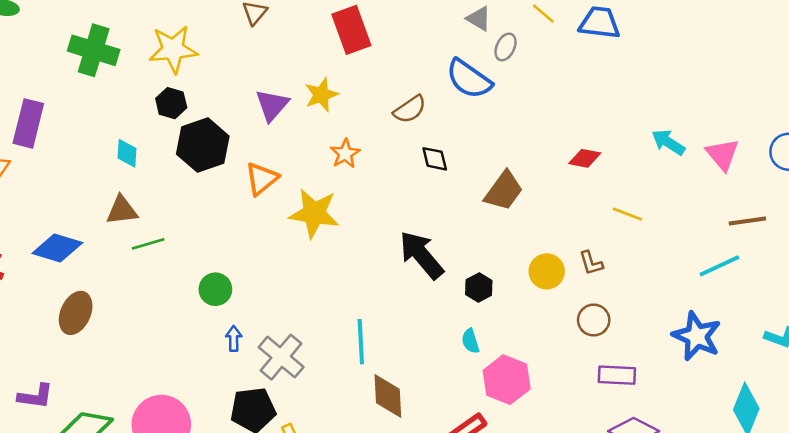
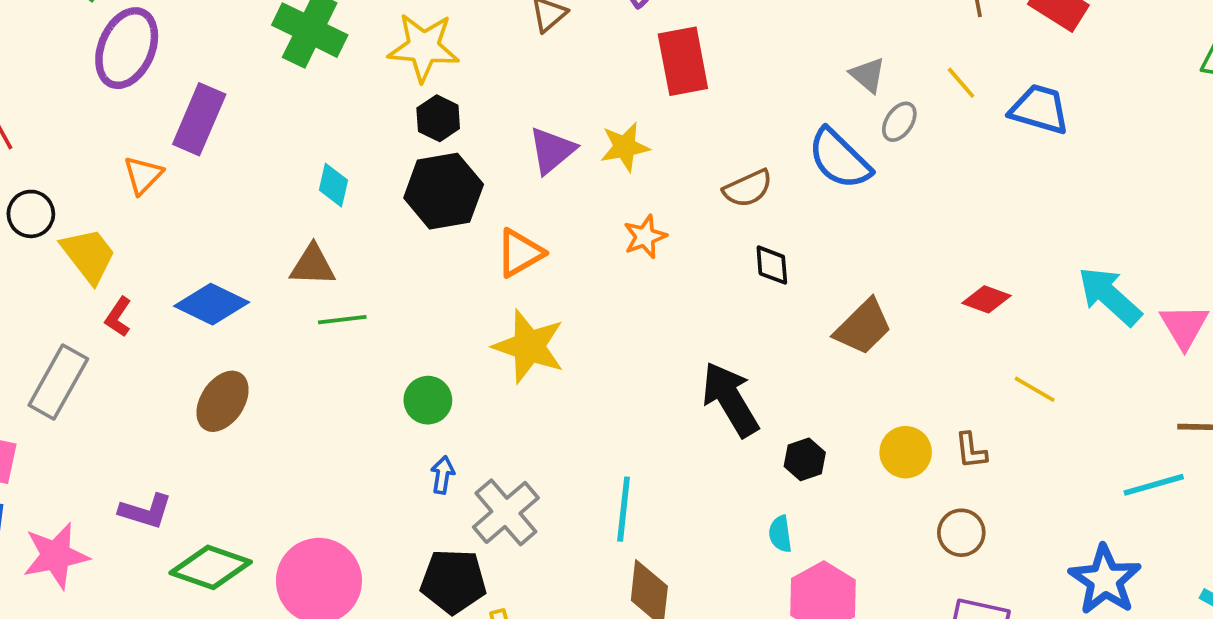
black hexagon: (171, 103) -> (438, 118), moved
cyan arrow: (668, 142) -> (1110, 296), size x1.4
yellow star: (314, 213) -> (529, 346), moved

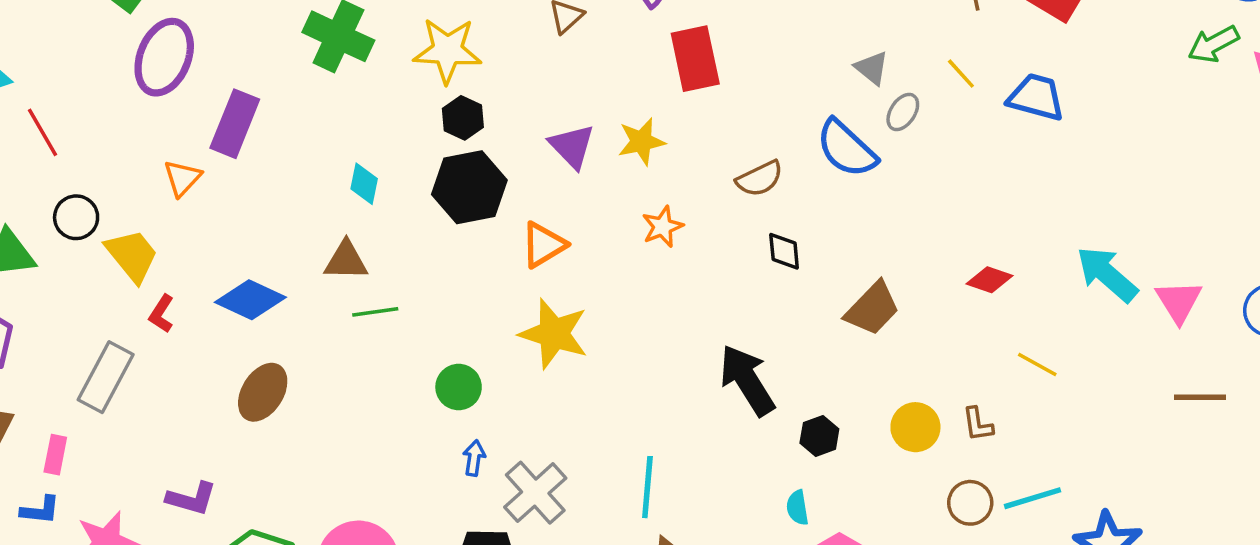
purple triangle: (552, 150) -> (572, 146), turned -33
cyan line: (1154, 485) -> (1033, 498), moved

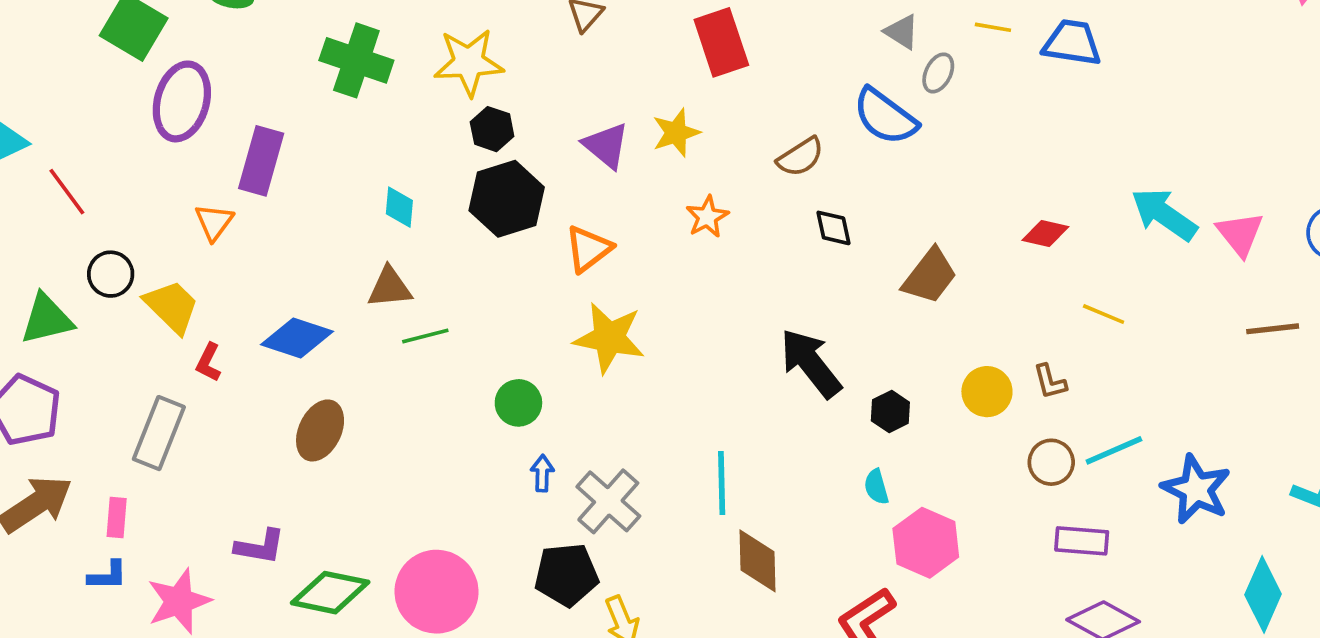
yellow line: (961, 74) -> (993, 27), turned -32

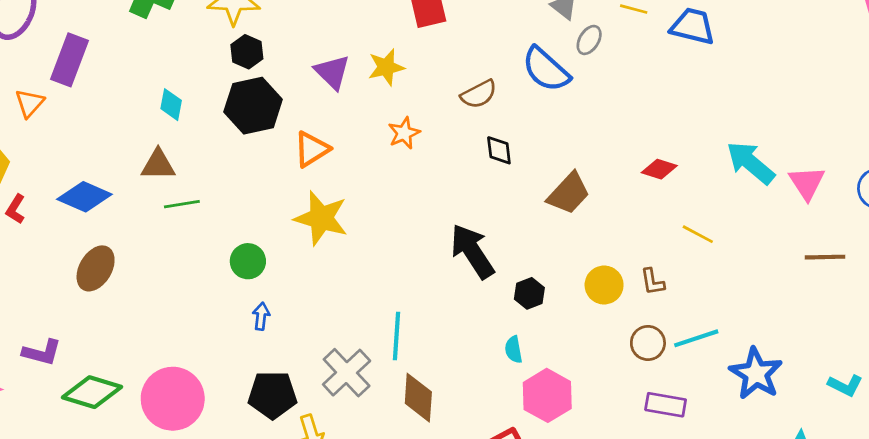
gray cross: (608, 501) -> (347, 373), moved

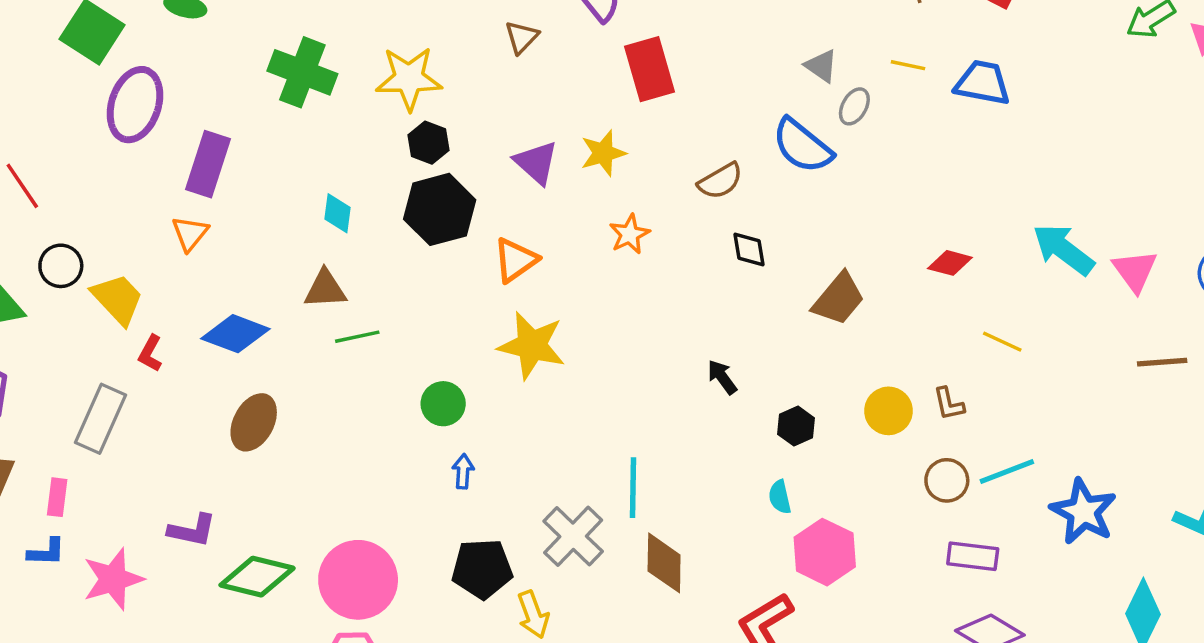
orange triangle: (30, 103) -> (190, 233), moved
black arrow: (472, 251) -> (722, 377), size x0.5

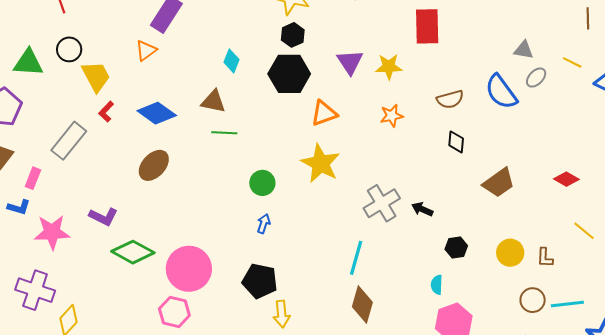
gray triangle: (821, 66) -> (524, 50), turned -40
black arrow: (722, 377) -> (422, 209), turned -45
gray cross: (573, 536) -> (382, 203), moved

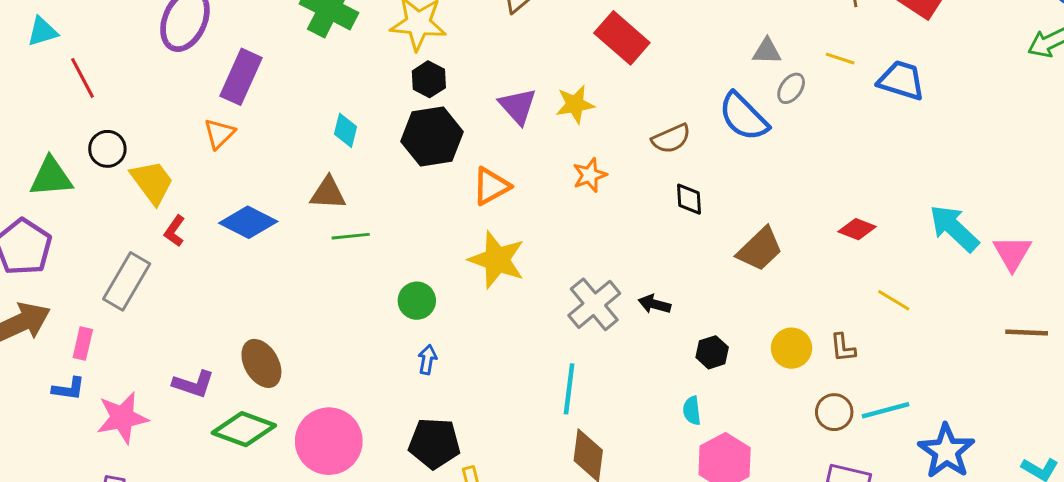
red rectangle: (427, 26) -> (622, 38), turned -39
brown ellipse: (154, 165) -> (261, 363), moved, turned -64

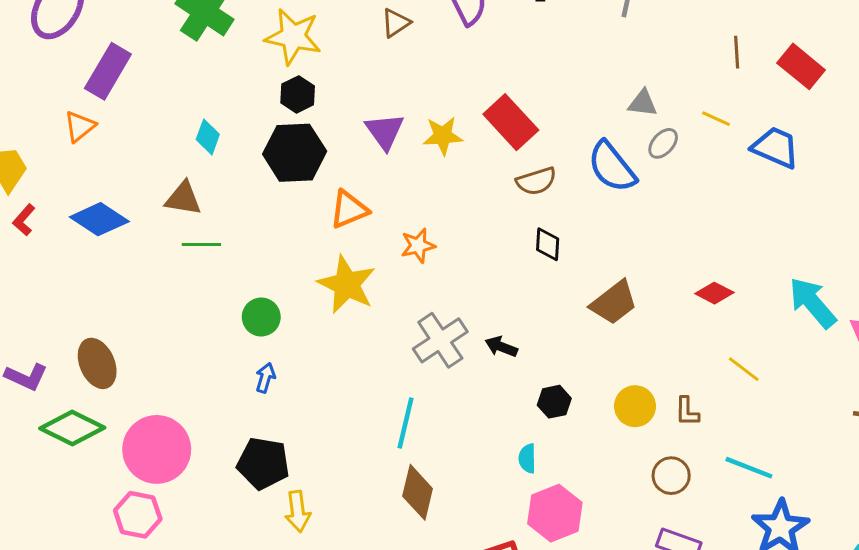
red rectangle: (622, 38) -> (511, 122), moved
orange star: (590, 175) -> (418, 246), moved
cyan line: (886, 410) -> (749, 468), moved, turned 30

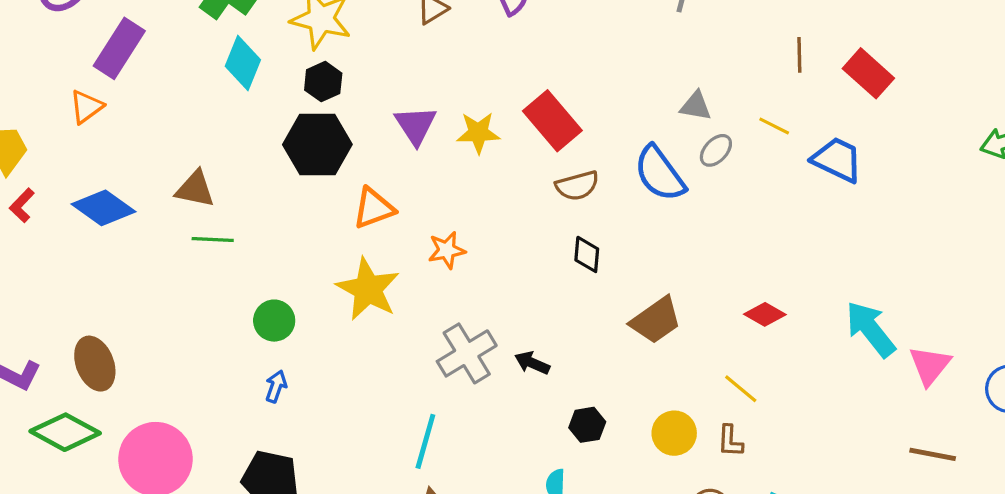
cyan diamond: (208, 137) -> (243, 63), moved, size x1.4
yellow line: (744, 369) -> (741, 389), moved

